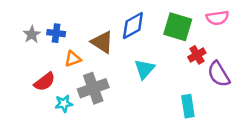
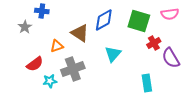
blue cross: (56, 33) -> (42, 11), moved

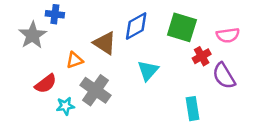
pink semicircle: (170, 14) -> (228, 35), moved
gray star: (25, 27) -> (33, 35), size x1.5
gray cross: (73, 69) -> (95, 90), turned -35

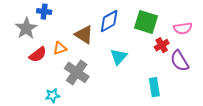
red semicircle: (46, 84) -> (38, 55), moved
cyan star: (65, 106) -> (53, 96), moved

